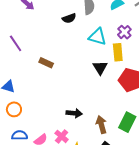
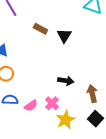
black triangle: (100, 68) -> (64, 36), moved

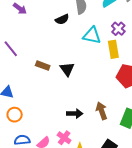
brown arrow: (92, 94) -> (102, 111), moved

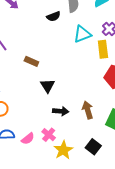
cyan triangle: (92, 35) -> (82, 34), turned -36
black triangle: (67, 69) -> (48, 86), moved

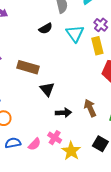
black semicircle: (54, 16) -> (46, 29), moved
cyan triangle: (82, 34) -> (75, 34), turned -36
brown rectangle: (31, 61) -> (28, 67), size x1.5

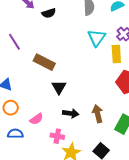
black semicircle: (46, 29) -> (49, 13), moved
pink cross: (55, 138) -> (57, 136), turned -32
pink semicircle: (34, 144) -> (37, 119), moved

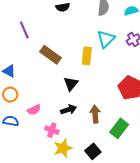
yellow rectangle: (116, 54) -> (87, 56), moved
black triangle: (59, 87) -> (71, 84), moved
black arrow: (71, 113) -> (69, 110), turned -35

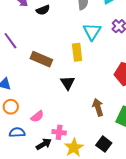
black arrow: (69, 110) -> (44, 144), moved

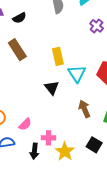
cyan triangle: (92, 32) -> (77, 74), moved
brown rectangle: (41, 59) -> (17, 50), moved, turned 40
black arrow: (44, 144) -> (34, 151), turned 133

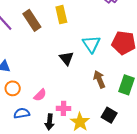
yellow rectangle: (58, 56) -> (61, 15), moved

